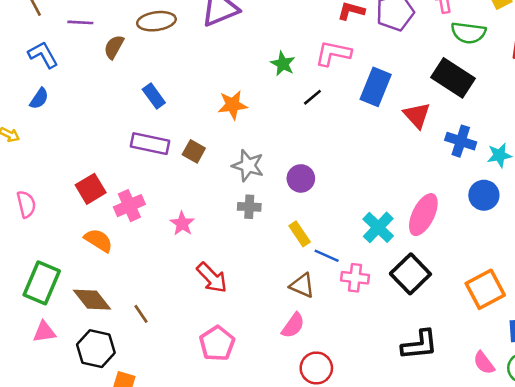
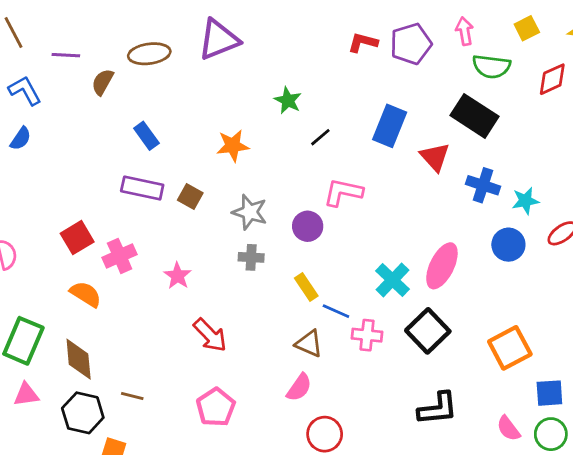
pink L-shape: (333, 53) -> (343, 192), moved
brown diamond: (92, 300) -> (79, 359), turned 33
brown line: (141, 314) -> (132, 396), moved, turned -42

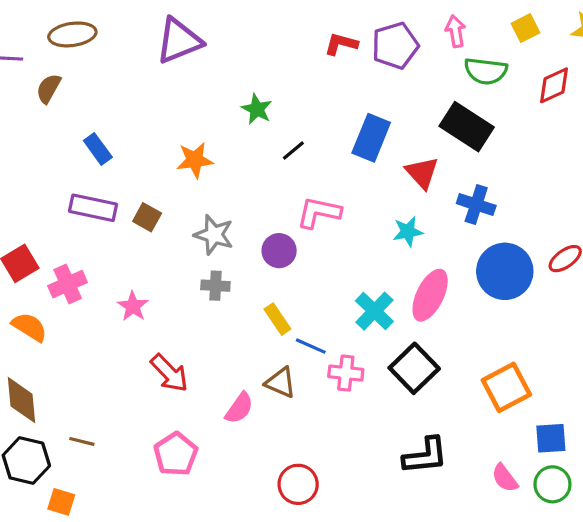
brown ellipse: (149, 54) -> (72, 34), moved
cyan star: (525, 201) -> (408, 232), moved
blue circle: (508, 245) -> (505, 271), size x1.5
pink semicircle: (299, 387) -> (239, 408), moved

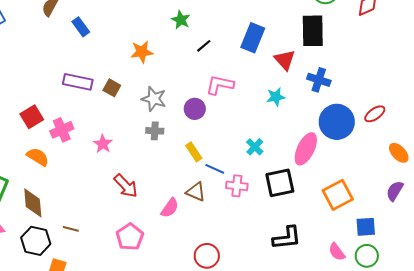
black rectangle: (467, 127) -> (313, 31), turned 56
blue rectangle: (98, 149) -> (81, 27), moved
pink ellipse: (430, 295) -> (306, 149), moved
cyan cross: (374, 311) -> (255, 147), size x0.7
black square: (414, 368) -> (280, 183), turned 32

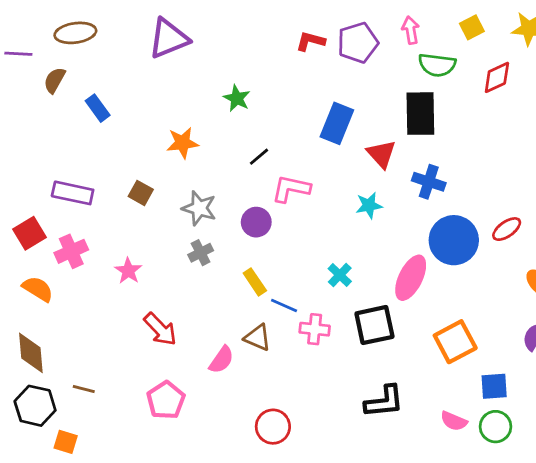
black line: (204, 46) -> (259, 157), moved
purple rectangle: (78, 82) -> (73, 193), moved
gray cross: (155, 131) -> (201, 253), turned -30
pink semicircle: (337, 252) -> (454, 421), turned -30

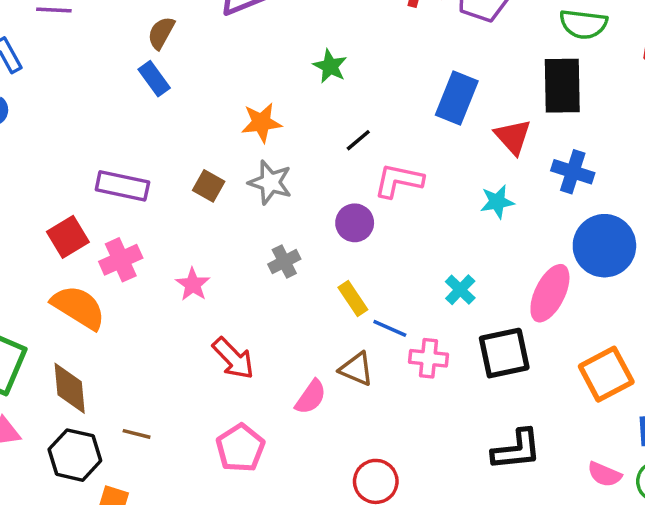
brown semicircle: (55, 80) -> (161, 33), moved
gray star: (199, 208) -> (270, 182), moved
orange semicircle: (38, 289) -> (78, 307), size x1.4

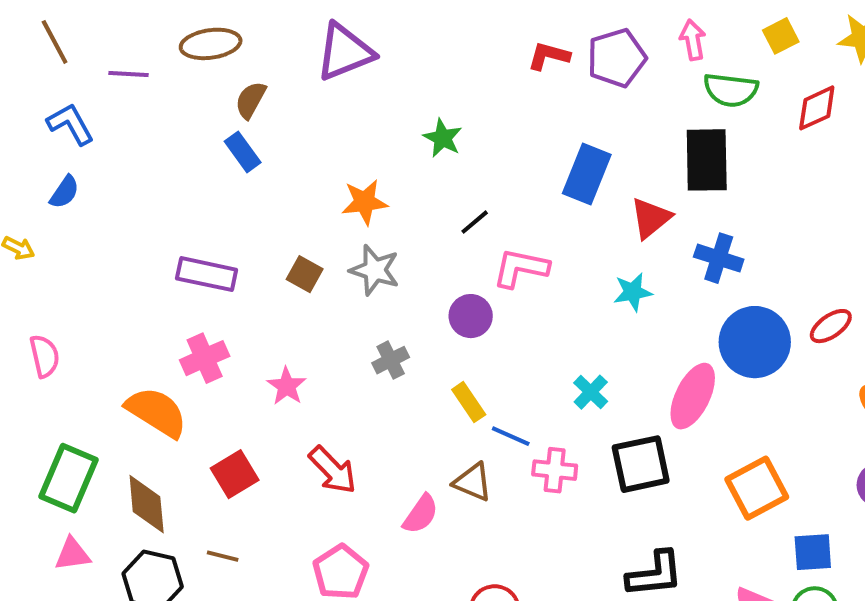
red triangle: (513, 137) -> (651, 218), turned 33
red square: (68, 237) -> (235, 474), moved

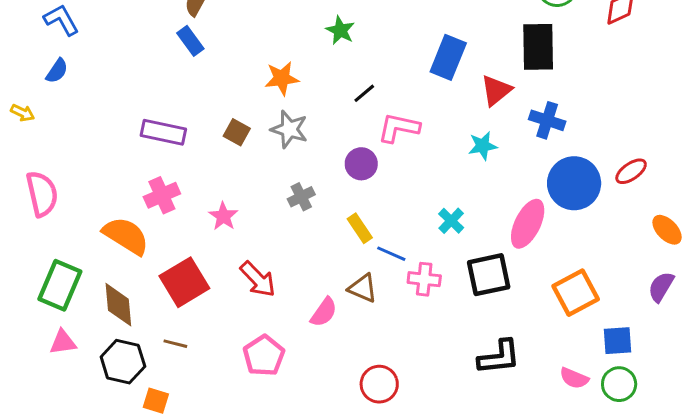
pink semicircle: (45, 356) -> (42, 194), size x1.4
red square: (235, 474) -> (184, 282), size x1.4

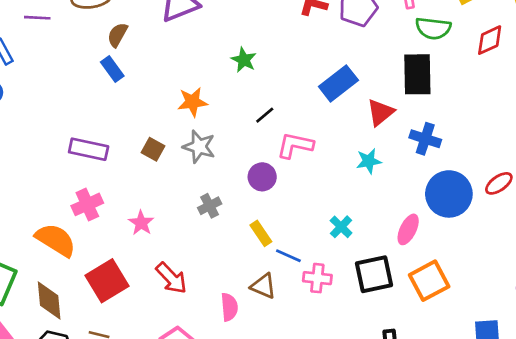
blue rectangle: (448, 57) -> (338, 83), turned 30
pink ellipse: (528, 224) -> (408, 229), size x0.7
orange square: (576, 293) -> (429, 281), moved
pink semicircle: (324, 312) -> (229, 307), turned -40

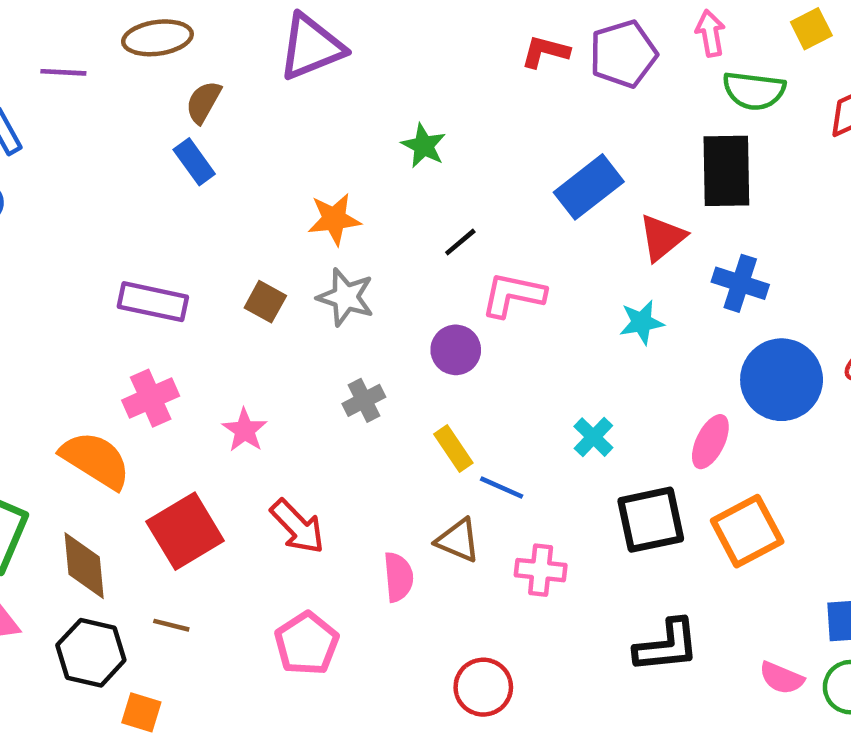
pink cross: (317, 278) -> (541, 570), moved

